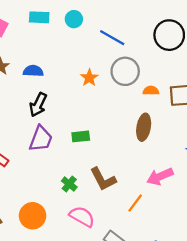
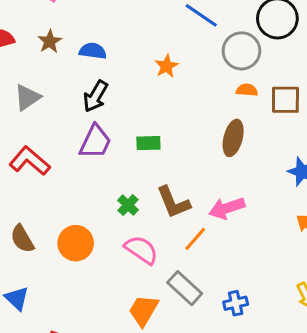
gray circle: (125, 71) -> (241, 51), moved
pink arrow: (160, 176) -> (227, 208), moved
orange line: (135, 203) -> (195, 239), moved

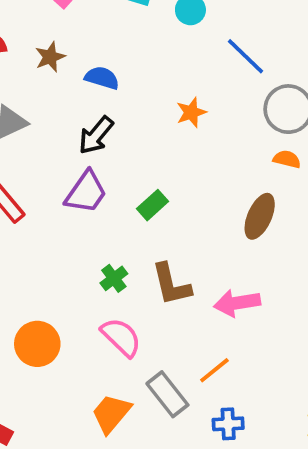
green rectangle: (148, 143) -> (152, 205), turned -50
orange line: (195, 239) -> (214, 370), moved
orange circle: (76, 243) -> (37, 344), moved

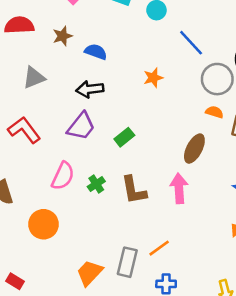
black arrow: (96, 135) -> (90, 89), turned 40
pink arrow: (237, 303) -> (179, 188), moved, turned 92
pink semicircle: (121, 337) -> (63, 176), moved, turned 68
gray rectangle: (167, 394) -> (127, 262), turned 48

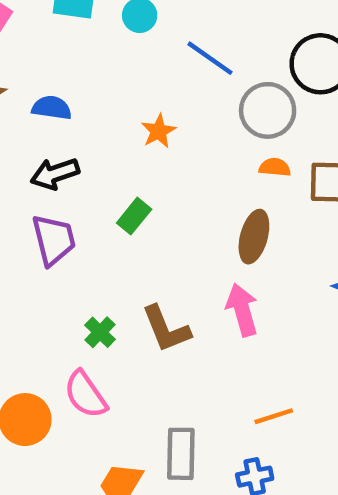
purple trapezoid: (81, 126) -> (54, 240), turned -40
green rectangle: (124, 137) -> (134, 216), moved
pink semicircle: (63, 176) -> (86, 395), moved, turned 132
orange line: (159, 248) -> (274, 416), moved, turned 30

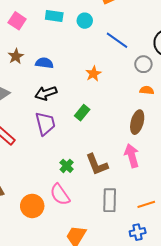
gray circle: (268, 110) -> (143, 64), size x0.7
gray rectangle: (181, 454) -> (110, 200), moved

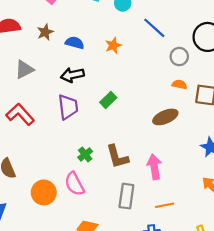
orange star: (93, 74) -> (113, 45), moved
brown ellipse: (137, 122) -> (165, 117), turned 45
pink arrow: (132, 156) -> (154, 167), moved

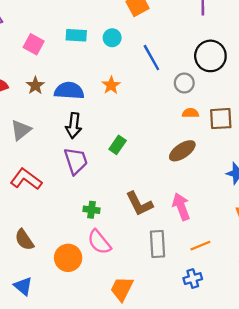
blue line: (154, 28) -> (151, 58), turned 30
blue semicircle: (75, 43) -> (69, 91), size x1.4
black arrow: (72, 75) -> (74, 126), turned -60
green cross: (85, 154) -> (92, 210), moved, turned -32

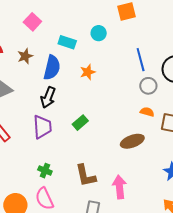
cyan rectangle: (76, 35) -> (67, 42), moved
blue line: (151, 58) -> (141, 60), moved
blue semicircle: (69, 91) -> (52, 68), turned 85

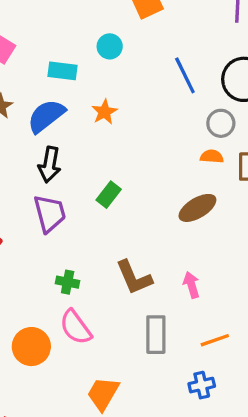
blue semicircle: (52, 68) -> (46, 116), turned -130
gray circle: (148, 86) -> (221, 123), moved
pink arrow: (119, 187) -> (191, 285), size x0.7

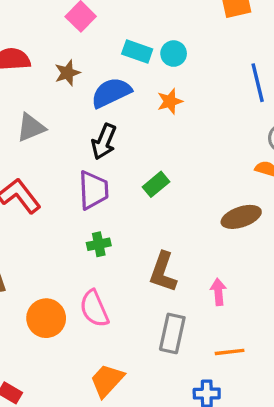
cyan circle: (110, 46) -> (174, 54), moved
brown L-shape: (134, 277) -> (163, 272), turned 30
green cross: (68, 282) -> (99, 244), moved, turned -35

